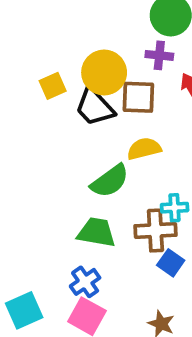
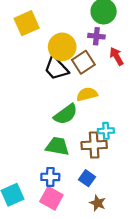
yellow square: (53, 86) -> (27, 23), moved, size x1.5
brown square: (138, 97) -> (83, 62), turned -35
blue square: (171, 263) -> (87, 178), moved
blue cross: (85, 282) -> (50, 177), turned 36

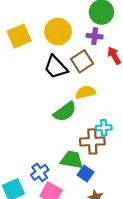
yellow square: (27, 23) -> (19, 36), moved
yellow circle: (62, 47) -> (58, 32), moved
green trapezoid: (57, 146) -> (72, 160), moved
blue cross: (50, 177) -> (40, 172), moved, turned -36

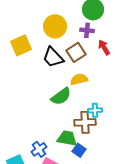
yellow square: (19, 36) -> (21, 45), moved

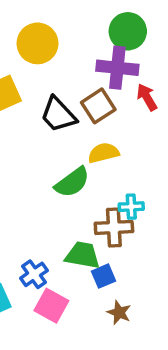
yellow circle: (55, 26) -> (37, 43), moved
purple cross: (87, 30) -> (117, 68), size x1.6
blue square: (79, 150) -> (103, 276), turned 32

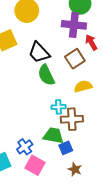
brown square: (98, 106) -> (75, 59), moved
yellow semicircle: (103, 153) -> (83, 86), moved
green semicircle: (72, 182) -> (46, 75), moved, turned 100
cyan cross: (131, 207) -> (59, 107), moved

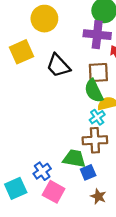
brown square: (75, 59) -> (98, 72), turned 30
green semicircle: (46, 75) -> (94, 91), moved
cyan cross: (59, 107) -> (97, 117), moved, turned -32

